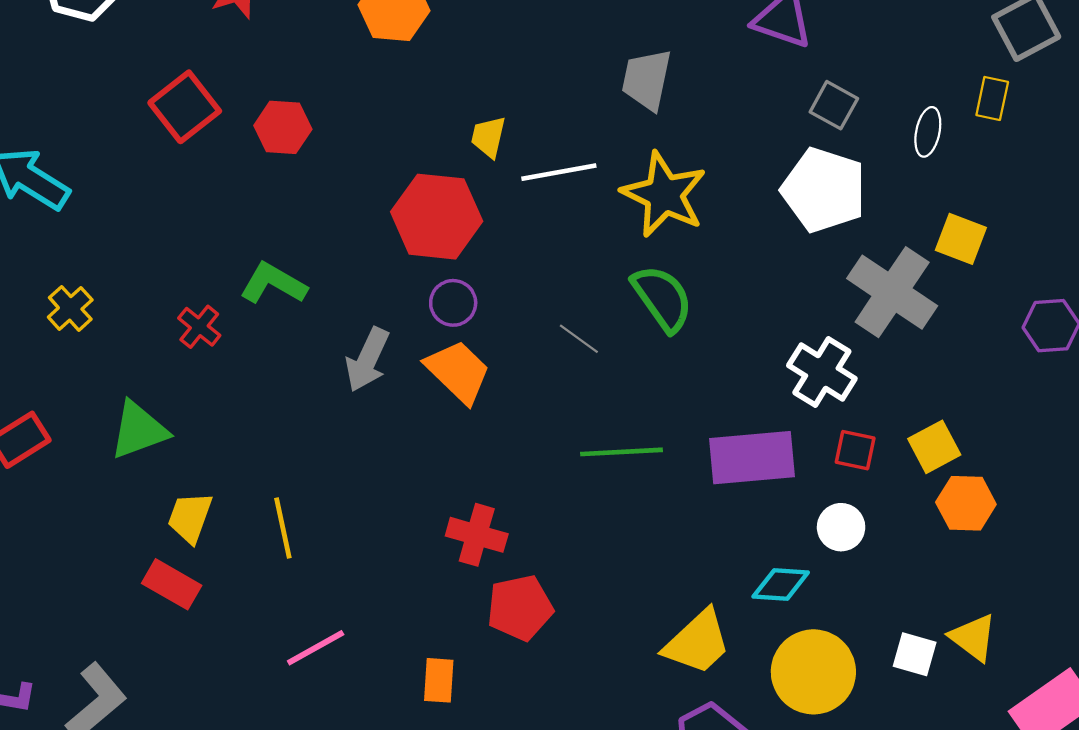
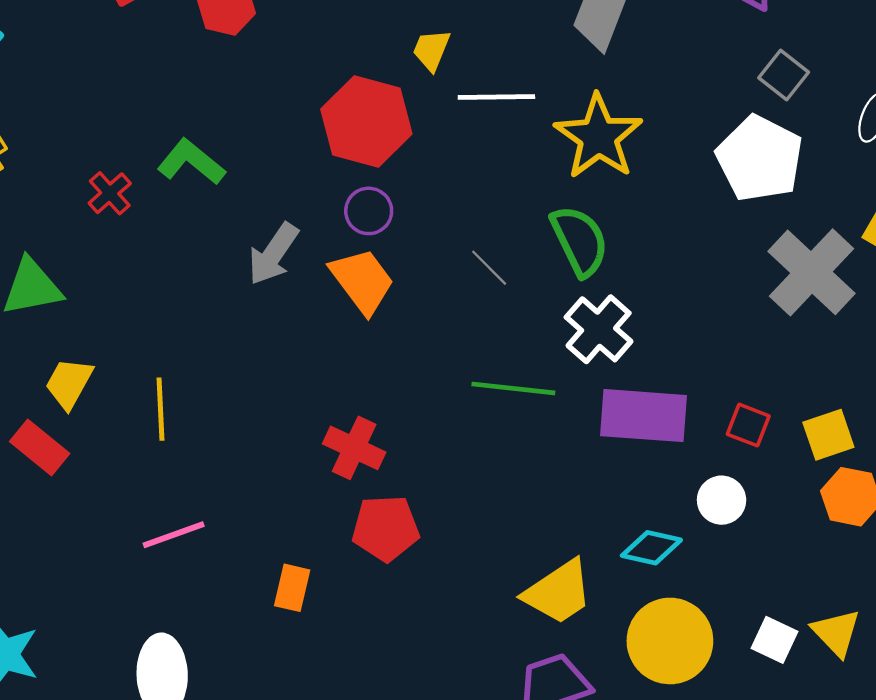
white cross: (822, 372) -> (599, 329), moved

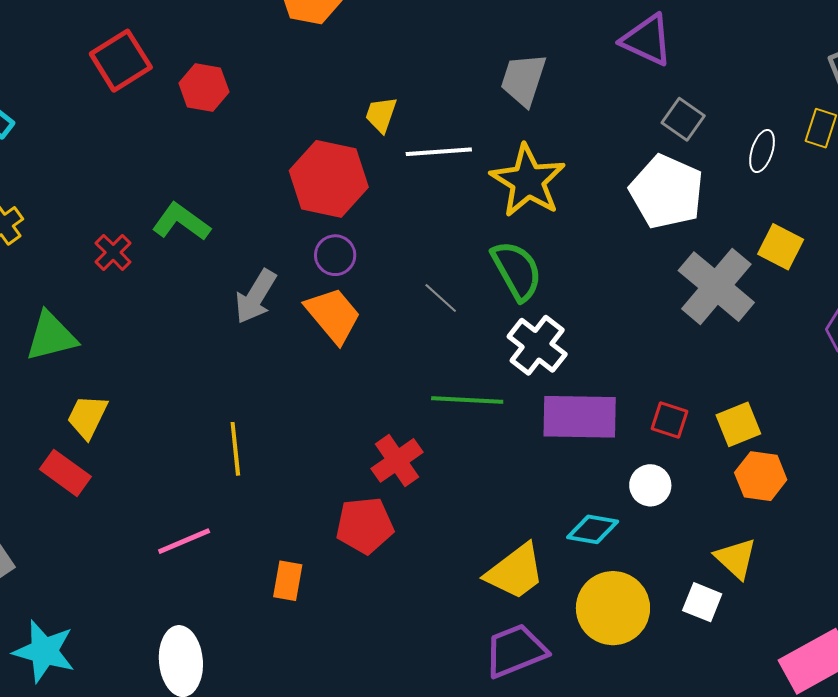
yellow line: (160, 409) -> (235, 449), moved
red cross: (354, 448) -> (397, 460), moved, turned 33
yellow triangle: (836, 633) -> (736, 558), moved

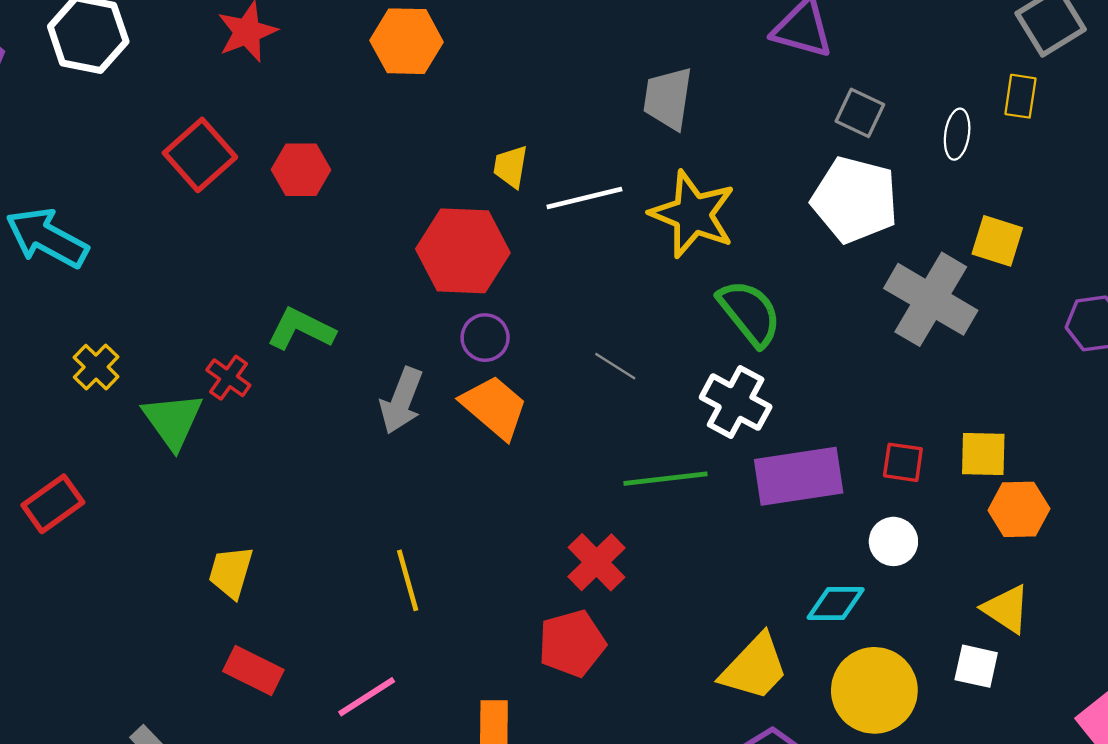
green semicircle: (517, 271) -> (750, 313), moved
green triangle: (51, 336) -> (173, 421), moved, turned -42
yellow square: (738, 424) -> (983, 454), turned 33
red rectangle: (65, 473) -> (253, 671), moved

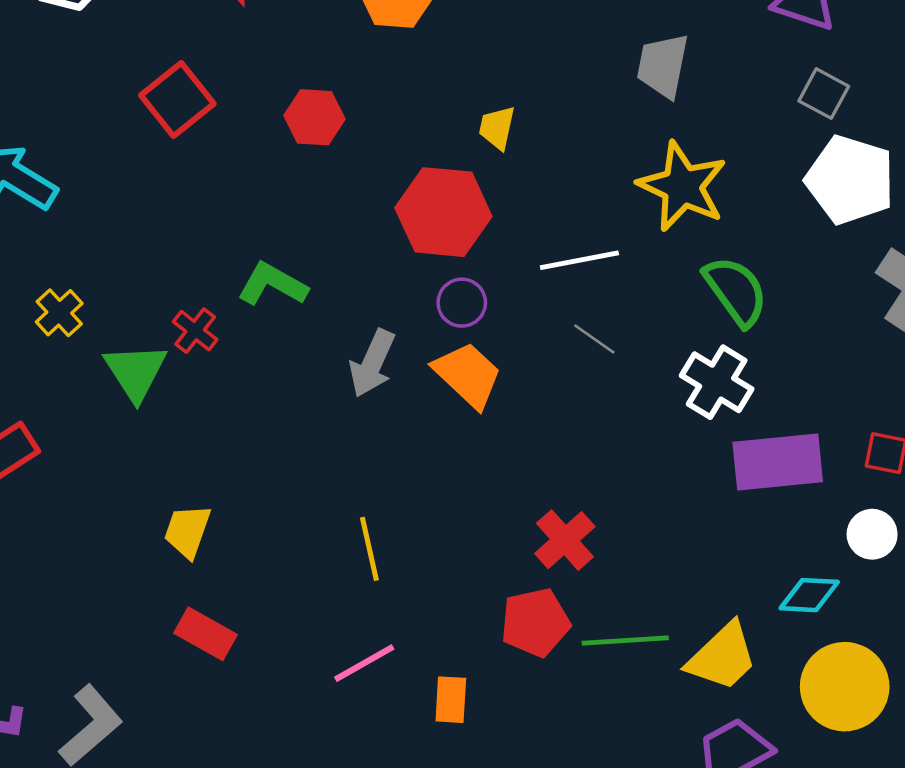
gray square: (860, 113) -> (824, 94), moved
red hexagon: (301, 170) -> (314, 117), moved
white line: (584, 198) -> (579, 260), moved
green line: (666, 479) -> (625, 640), moved
pink line: (367, 697) -> (364, 663), moved

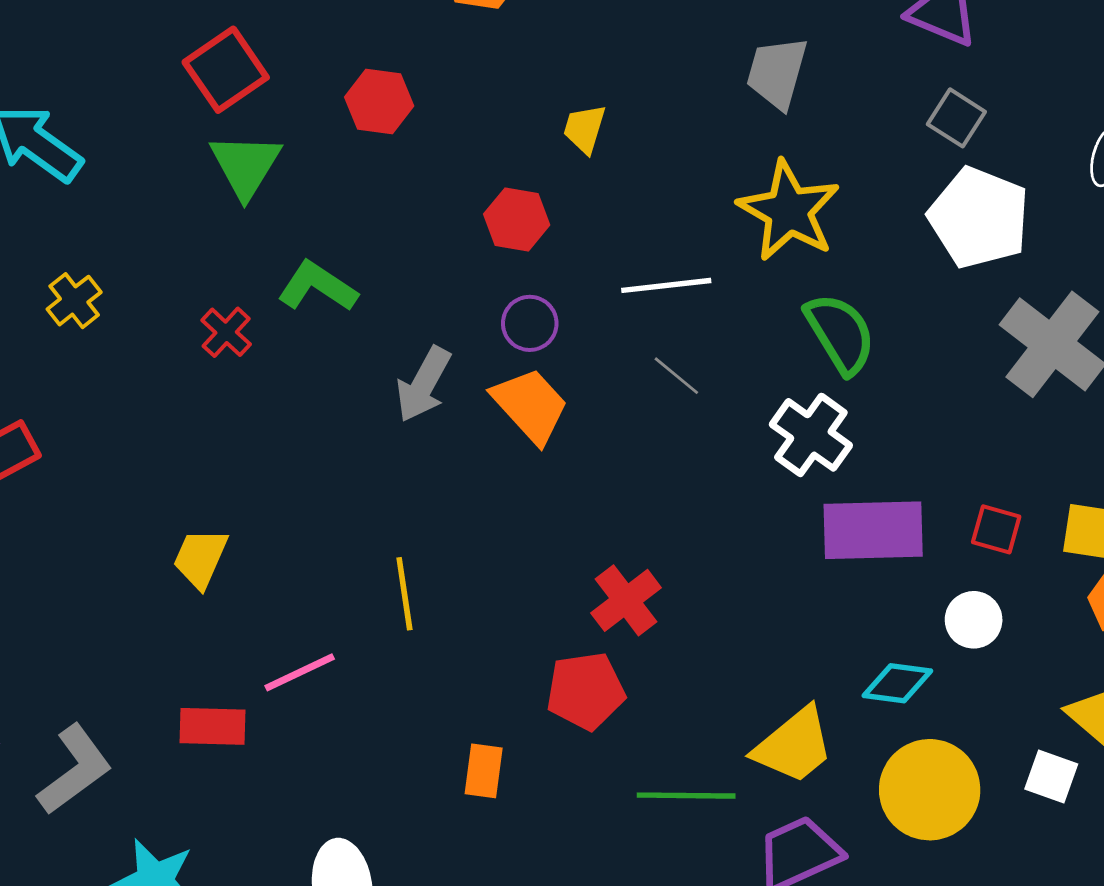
red hexagon: (443, 212) -> (517, 220), size x0.6
green triangle: (136, 372) -> (245, 165), moved
red rectangle: (206, 634) -> (212, 726), moved, turned -32
green line: (625, 640) -> (686, 796), moved
pink line: (364, 663) -> (300, 672), moved

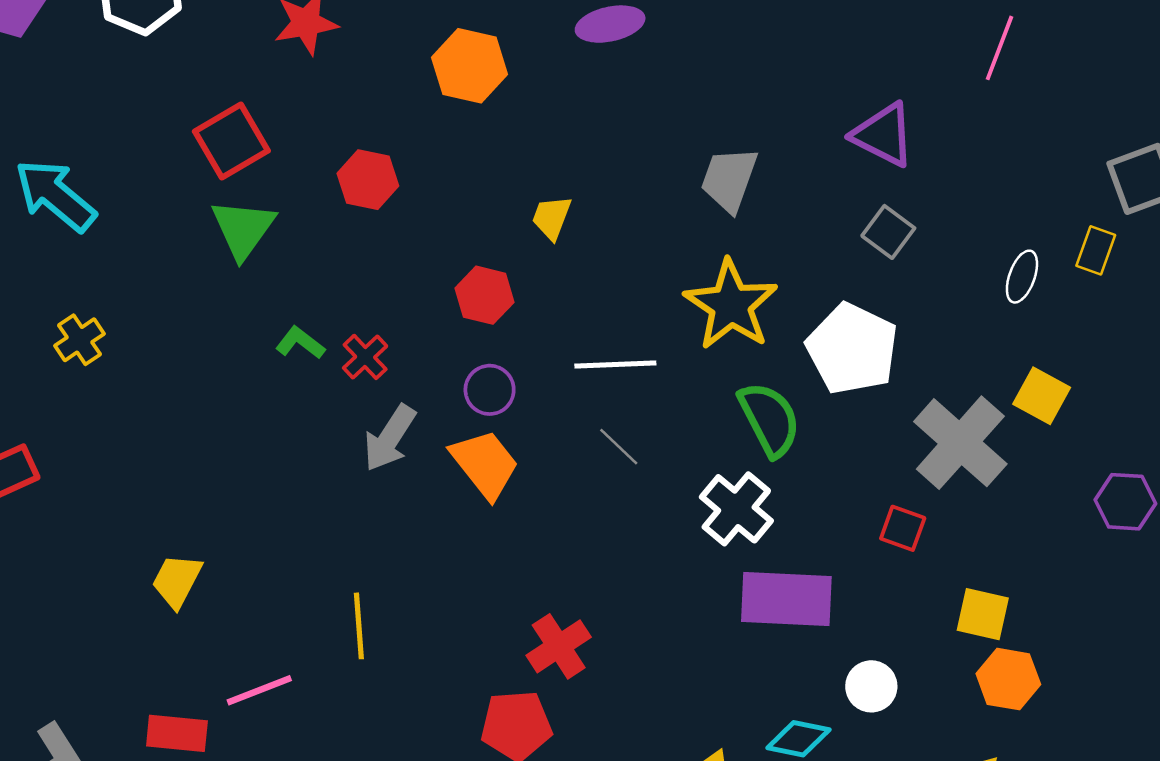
white pentagon: (979, 218) -> (852, 349), moved
green L-shape: (317, 287) -> (300, 343), size x0.7
red cross: (226, 332) -> (365, 357), moved
red square: (996, 529) -> (903, 528), moved

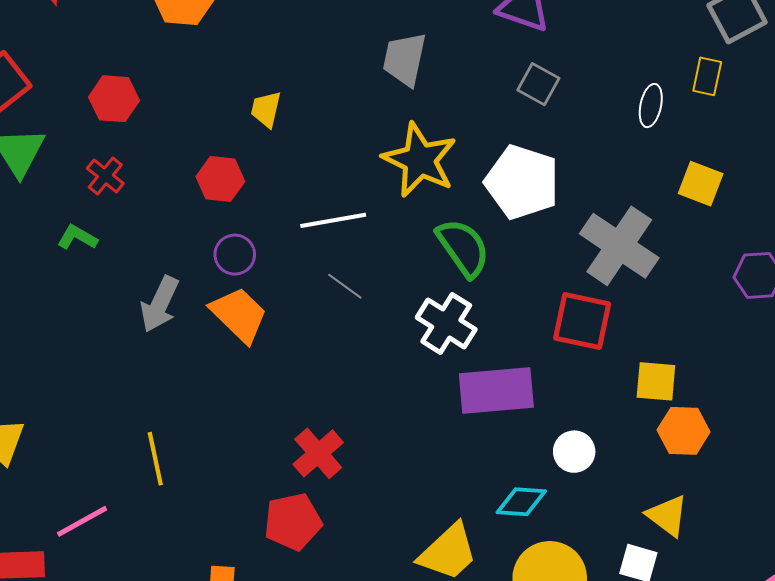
red cross: (365, 357) -> (105, 176), moved
yellow square: (1042, 396) -> (701, 184), moved
red square: (903, 528) -> (582, 321), size x1.6

